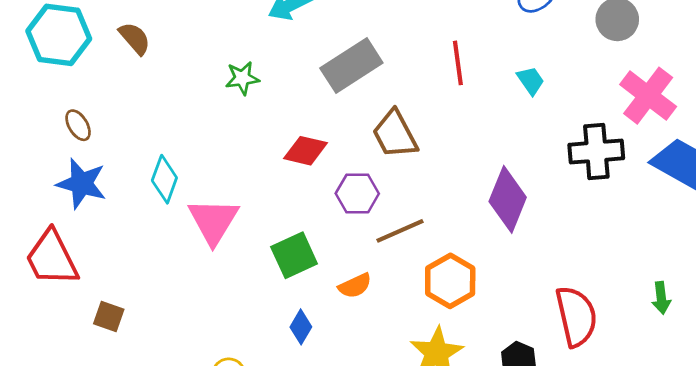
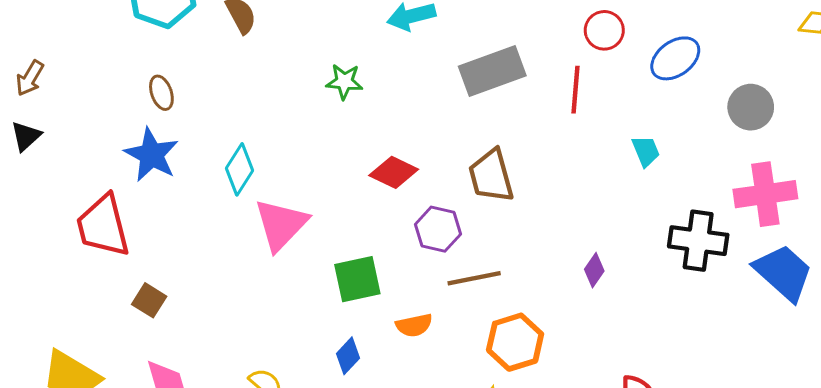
red line: (458, 63) -> (576, 90), moved
gray rectangle: (351, 66) -> (492, 71), moved
pink cross: (648, 96) -> (765, 194), turned 32
purple diamond: (508, 199) -> (594, 270), size x0.5

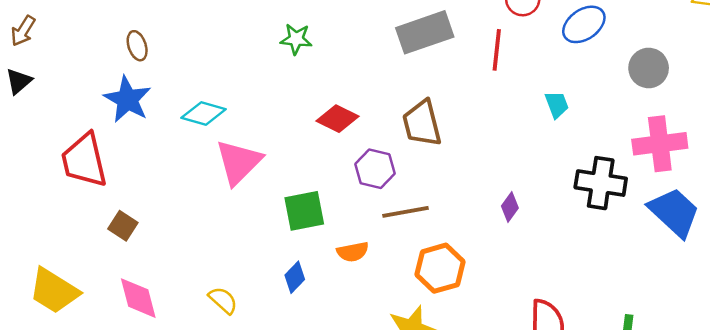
cyan diamond: (239, 169) -> (204, 114), turned 72

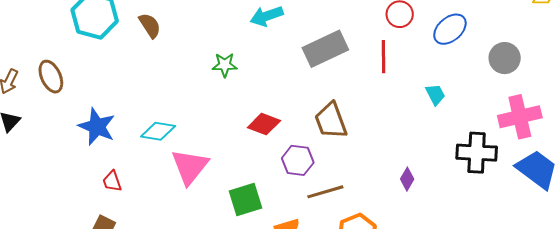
brown ellipse: (137, 46) -> (51, 77), moved, size x1.4
red trapezoid: (84, 160) -> (112, 181), moved, size x0.5

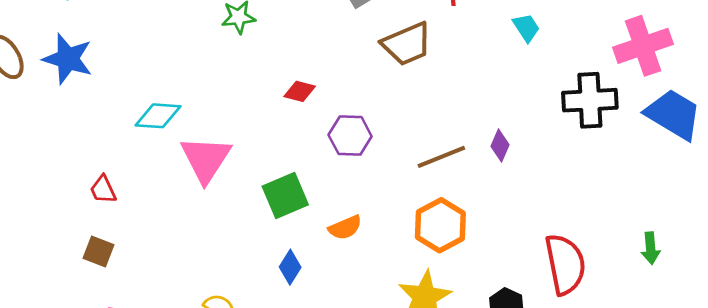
brown trapezoid: (331, 121) -> (407, 44), moved, turned -87
red diamond: (264, 124) -> (300, 91), size x0.7
blue star: (97, 127) -> (68, 59), moved
brown line: (325, 192) -> (441, 157), moved

